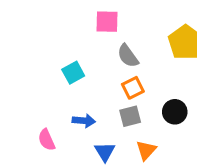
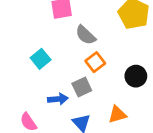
gray square: (130, 116) -> (82, 87), moved
orange triangle: (146, 150) -> (117, 115), turned 42

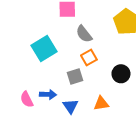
cyan square: (41, 59) -> (44, 48), size x1.5
blue arrow: (58, 99) -> (48, 94), moved

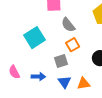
pink semicircle: (27, 99) -> (14, 72), moved
blue triangle: (70, 106) -> (64, 82), moved

